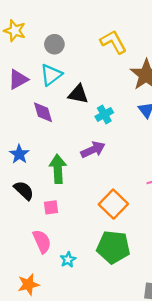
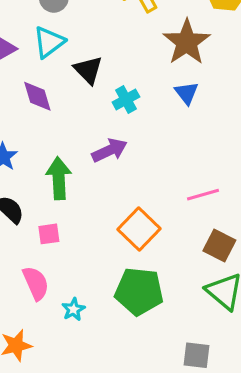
black triangle: (78, 94) -> (88, 70), turned 35

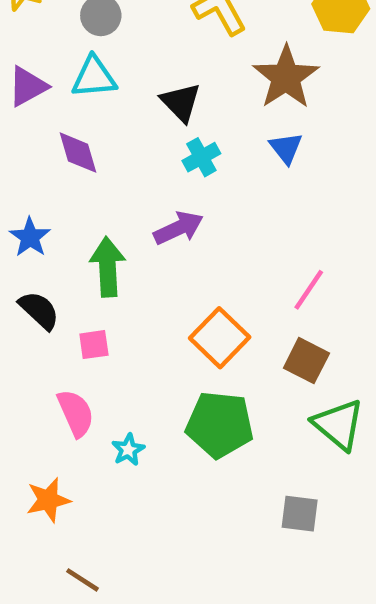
cyan triangle: (49, 42) -> (94, 77), turned 32
black triangle: (88, 70) -> (181, 102), moved
pink line: (203, 195) -> (309, 290), turned -40
brown square: (219, 245) -> (306, 361), moved

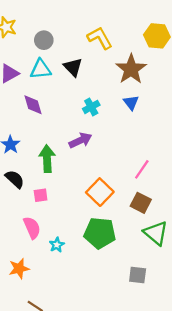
black triangle: (181, 102) -> (73, 67), moved

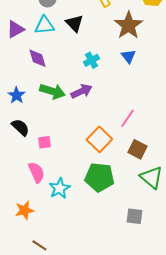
green arrow: (47, 159) -> (52, 91), moved, turned 110
pink line: (142, 169) -> (127, 118), moved
cyan star: (57, 245) -> (59, 188), size x1.5

